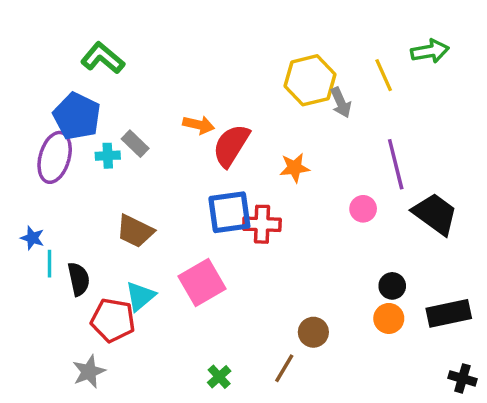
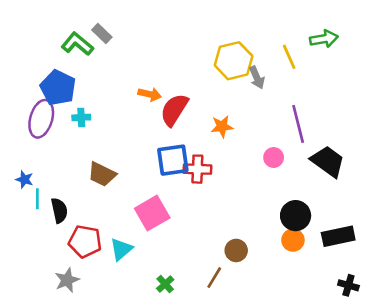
gray rectangle: (135, 144) -> (102, 34), moved
black circle: (392, 286) -> (296, 216), size x1.5
cyan triangle: (140, 296) -> (121, 249), moved

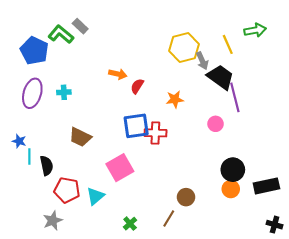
blue pentagon: (58, 88) -> (34, 51), moved
red semicircle: (174, 110) -> (137, 86), size x0.6
black trapezoid: (328, 161) -> (221, 77), moved

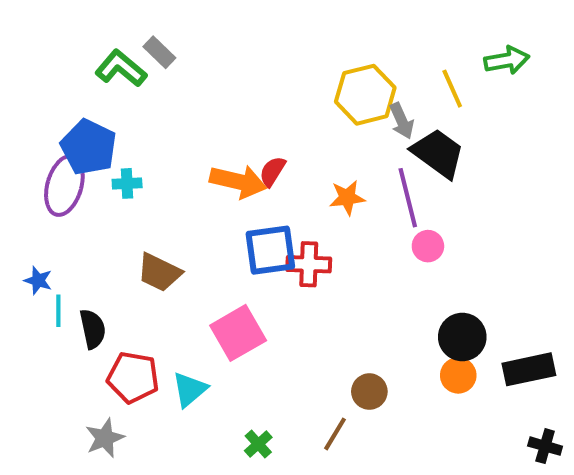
blue pentagon: (34, 51) -> (89, 147), moved
orange arrow: (118, 74) -> (238, 181), moved, size x1.5
purple line: (235, 97) -> (408, 198), moved

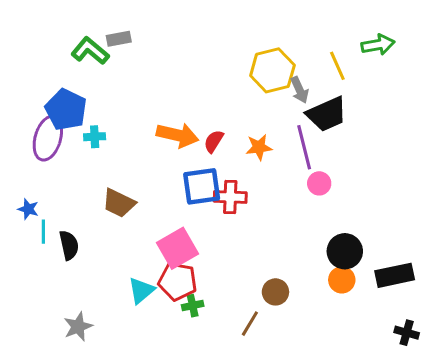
gray rectangle: (159, 52) -> (119, 39), turned -55
black trapezoid: (438, 153) -> (327, 114), turned 120
red semicircle: (272, 171) -> (214, 141), moved
red pentagon: (133, 377) -> (177, 281), moved
green cross: (258, 444) -> (193, 306), moved, turned 30

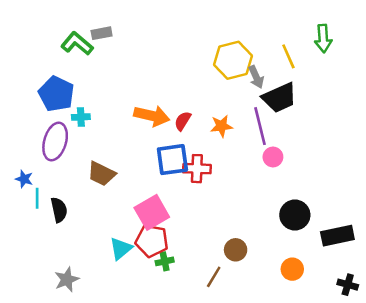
green arrow: (378, 45) -> (323, 38), turned 96
purple ellipse: (48, 138) -> (55, 142), moved
orange circle: (342, 280) -> (292, 269), moved

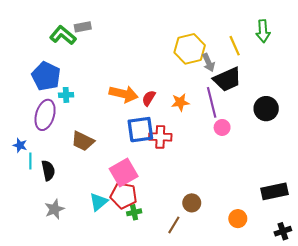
black circle: (295, 215) -> (266, 109), moved
gray star: (67, 279) -> (54, 209), moved
black cross: (348, 285) -> (283, 231), turned -35

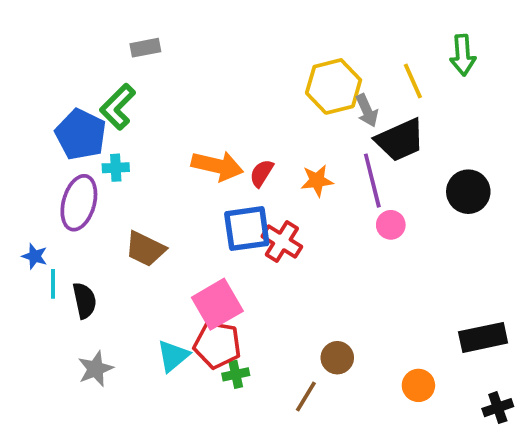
green L-shape: (63, 35) -> (118, 107), moved, turned -85
red cross: (160, 137) -> (282, 241), turned 30

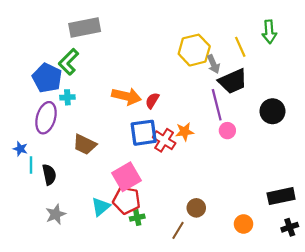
gray rectangle: (145, 48) -> (85, 28), size x1.8
orange star: (317, 181) -> (184, 132), moved
black cross: (498, 408) -> (290, 227), moved

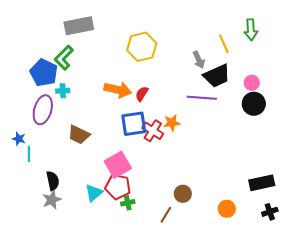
yellow hexagon: (194, 50) -> (142, 47), moved
purple line: (217, 105) -> (202, 98), turned -72
pink circle: (227, 131) -> (252, 83), moved
black semicircle: (49, 175) -> (53, 181), moved

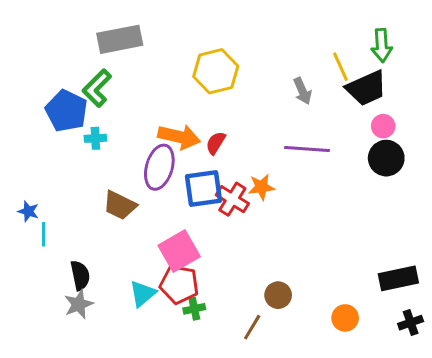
black trapezoid: (217, 76) -> (366, 88), moved
purple ellipse: (43, 110) -> (159, 167), moved

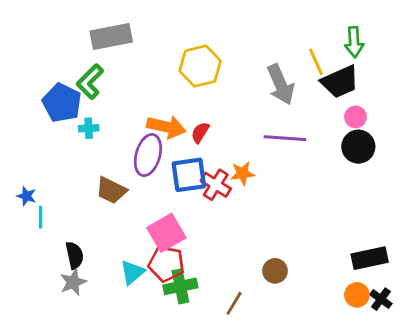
gray arrow: (302, 91) -> (281, 84), size x1.6
brown circle: (278, 295) -> (275, 271), moved
green cross: (194, 309) -> (180, 286), size x1.6
orange circle: (345, 318) -> (357, 295), moved
black cross: (411, 323) -> (381, 299), turned -35

